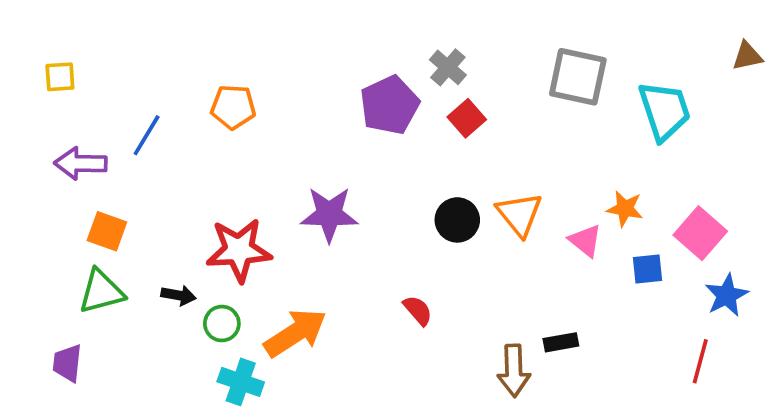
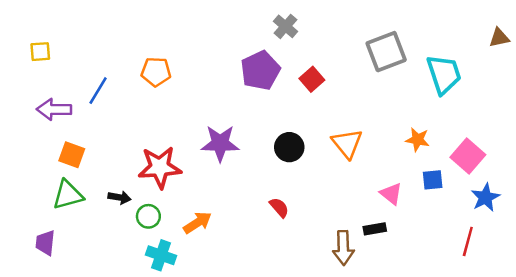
gray cross: (448, 67) -> (285, 26), moved
gray square: (578, 77) -> (386, 52), turned -33
black circle: (457, 220) -> (289, 147), moved
pink triangle: (585, 241) -> (391, 194), moved
orange arrow: (295, 333) -> (197, 223), size x0.7

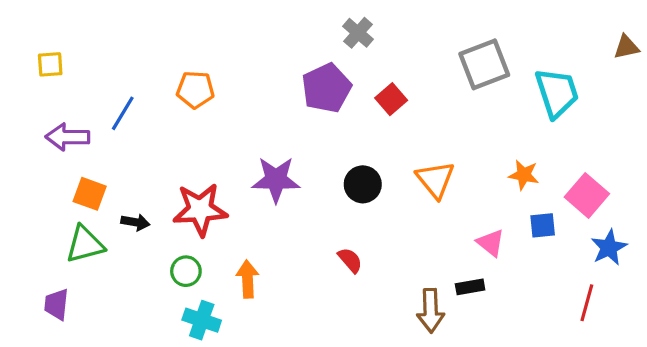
black arrow: (119, 197) -> (135, 222), moved
orange arrow: (197, 223) -> (247, 279), turned -60

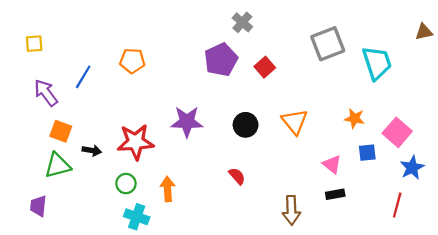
purple arrow: (68, 137) -> (46, 93), turned 52
black rectangle: (470, 287) -> (335, 194), moved

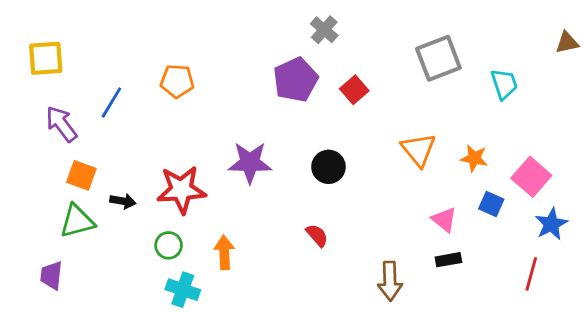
yellow square: (34, 44) -> (46, 58), size x1.5
cyan trapezoid: (377, 63) -> (504, 84), size x0.7
orange triangle: (295, 122) -> (418, 150), moved
blue square: (367, 153) -> (491, 204), turned 30

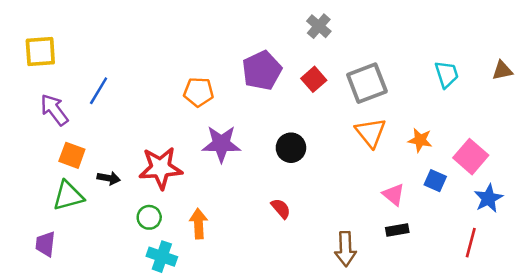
gray cross: (324, 30) -> (319, 26), moved
brown triangle: (567, 43) -> (502, 70), moved
gray square: (438, 58) -> (367, 83), moved
orange pentagon: (177, 81) -> (199, 92), moved

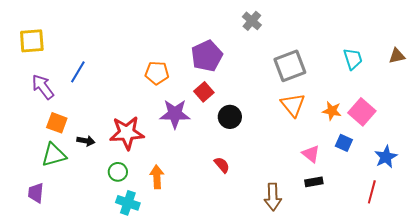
red square: (314, 79) -> (204, 92), moved
pink square: (471, 157) -> (362, 112), moved

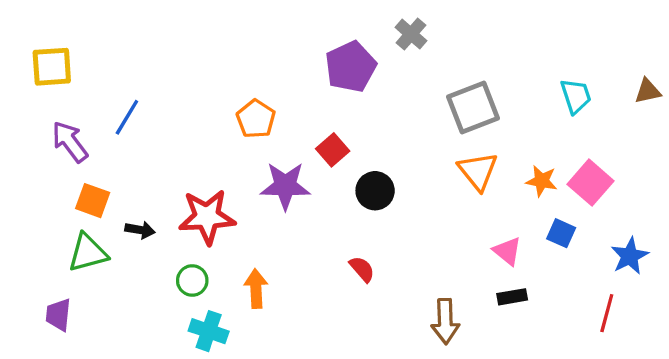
purple pentagon: (207, 56) -> (351, 67), moved
orange pentagon: (157, 73) -> (256, 119), turned 30

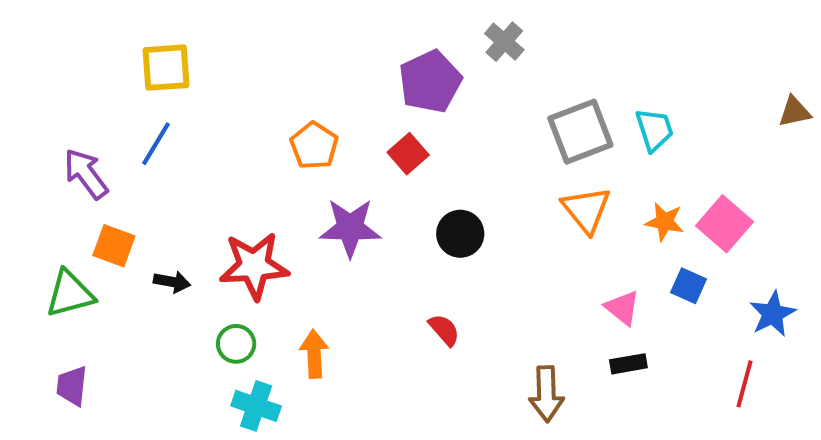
yellow square: (52, 67) -> (166, 68), moved
cyan trapezoid: (576, 96) -> (654, 130), moved
red square: (333, 150) -> (408, 154), moved
green triangle: (88, 253) -> (70, 294), moved

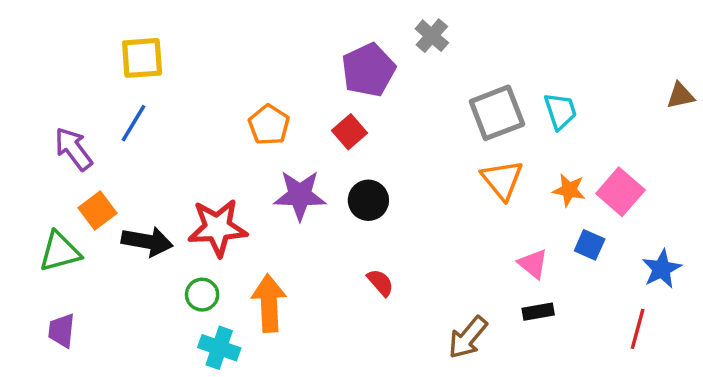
black circle: (460, 234) -> (368, 200), moved
orange square: (114, 246) -> (97, 211), turned 33
black arrow: (172, 282) -> (147, 241), size x1.6
orange arrow: (314, 354) -> (269, 303), size x1.4
brown arrow: (546, 394) -> (468, 337), turned 42

